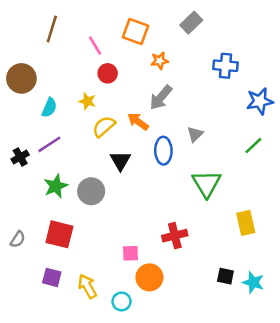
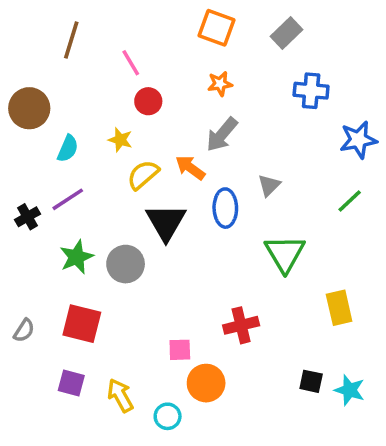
gray rectangle: (191, 23) -> (287, 33), moved
orange square: (136, 32) -> (217, 28), moved
black triangle: (120, 161) -> (166, 222), size x1.4

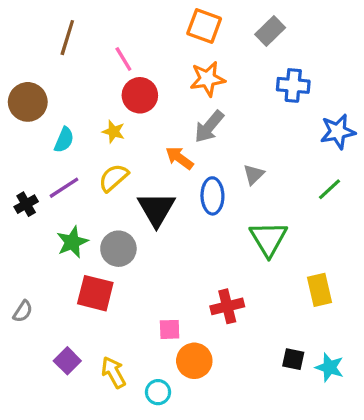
orange star: (220, 84) -> (207, 79), size x1.5
red circle: (148, 101) -> (140, 95), size x1.4
yellow semicircle: (143, 175) -> (113, 178), moved
red square: (82, 324) -> (95, 293), moved
purple square: (71, 383) -> (67, 361), turned 30

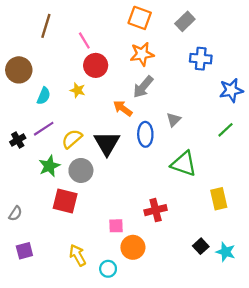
yellow semicircle: (113, 178) -> (72, 139), moved
green triangle: (268, 239) -> (184, 164), turned -40
black square: (293, 359) -> (201, 246), turned 35
purple square: (67, 361) -> (24, 251), moved, turned 30

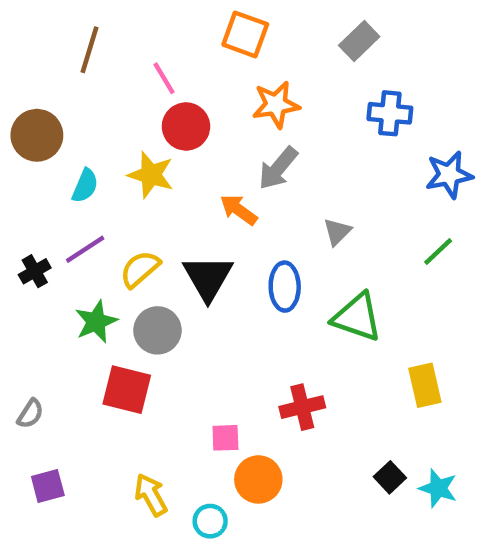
orange square: (140, 18) -> (245, 34), moved
yellow star: (78, 90) -> (151, 175), size x1.5
blue ellipse: (145, 134) -> (285, 287), moved

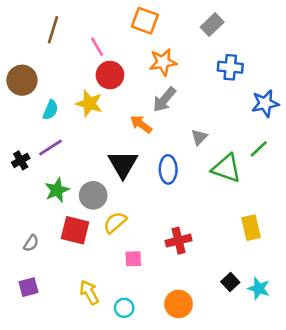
yellow semicircle: (140, 269) -> (115, 222), moved
green triangle: (357, 317) -> (226, 168), moved
gray semicircle: (30, 414) -> (31, 243), moved
orange circle: (258, 479) -> (179, 304), moved

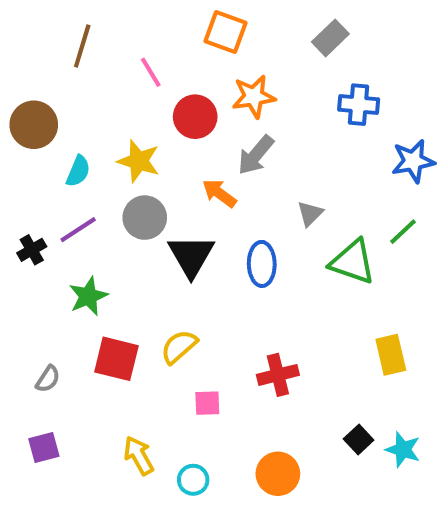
red circle: (110, 75) -> (195, 117), moved
gray circle: (93, 195) -> (145, 218), moved

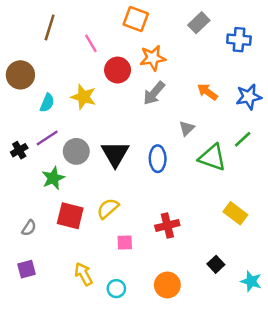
blue cross: (359, 105) -> (239, 40), moved
orange arrow: (219, 193) -> (207, 92), moved
gray circle: (145, 218) -> (76, 151), moved
yellow rectangle: (391, 355) -> (235, 213), turned -40
cyan star: (403, 450) -> (251, 281), moved

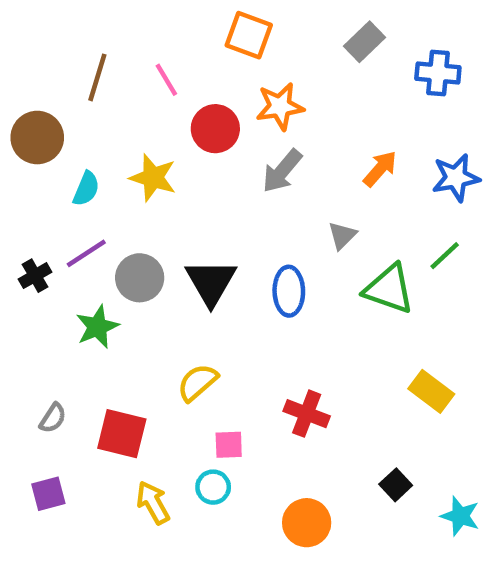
brown line: (50, 28) -> (97, 77), moved
orange arrow: (207, 92) -> (380, 169), turned 95
red square: (70, 216) -> (122, 434), moved
red cross: (167, 225) -> (307, 414), turned 35
cyan circle: (116, 289) -> (213, 487), moved

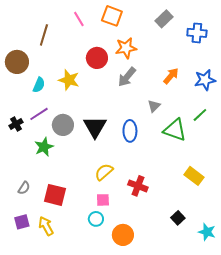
pink line: (166, 80) -> (79, 19), moved
yellow semicircle: (198, 382) -> (104, 172), moved
yellow arrow: (153, 503) -> (46, 226), moved
orange circle: (307, 523) -> (123, 235), moved

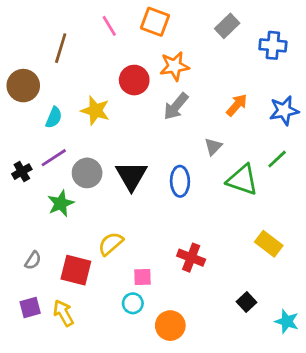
yellow semicircle: (104, 172) -> (111, 244), moved

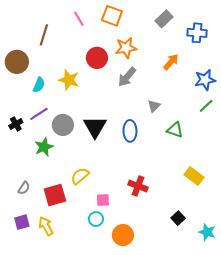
orange arrow: (237, 105) -> (171, 62), moved
green line: (277, 159) -> (206, 106), moved
green triangle: (242, 180) -> (175, 130), size x0.7
red square: (76, 270) -> (55, 195), turned -30

